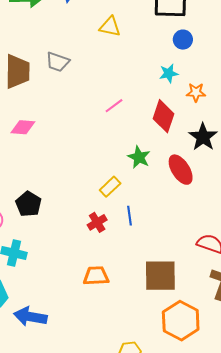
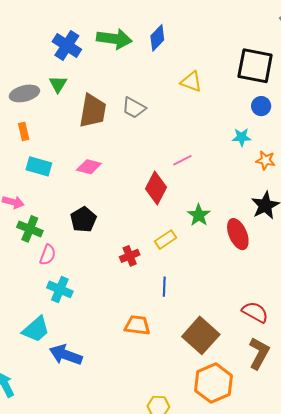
red diamond: (163, 116) -> (156, 188), moved
black pentagon: (29, 204) -> (83, 220), moved
blue line: (129, 216) -> (164, 287), moved
red cross: (97, 222) -> (130, 256), moved
brown square: (160, 276) -> (201, 335), turned 33

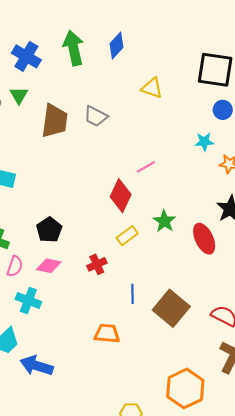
green arrow: (114, 39) -> (73, 48), turned -108
pink diamond: (89, 167) -> (49, 266), moved
yellow rectangle: (165, 240) -> (127, 236), moved
brown square: (201, 335) -> (171, 308), moved

